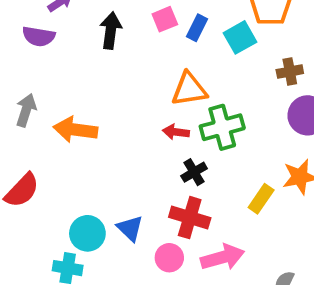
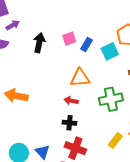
green cross: (222, 127) -> (111, 99), moved
black cross: (194, 172) -> (69, 123), moved, turned 32

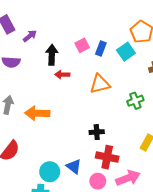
purple arrow: (13, 25) -> (30, 36), moved
green cross: (111, 99) -> (135, 101), size x0.7
red arrow: (71, 101) -> (62, 75), moved

